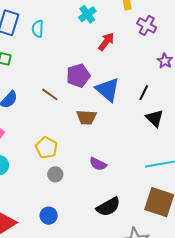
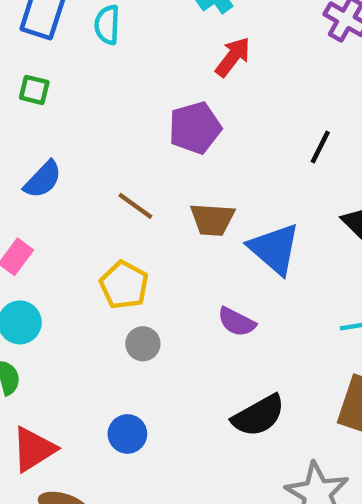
red arrow: (106, 42) -> (233, 57), moved
blue triangle: (108, 90) -> (274, 249), moved
black line: (144, 93) -> (320, 147), moved
brown line: (50, 94) -> (135, 206), moved

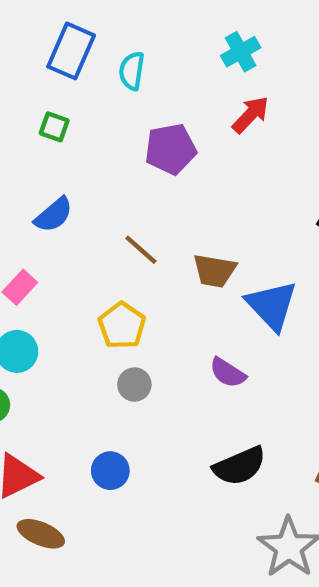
purple pentagon: (195, 128) -> (171, 149), moved

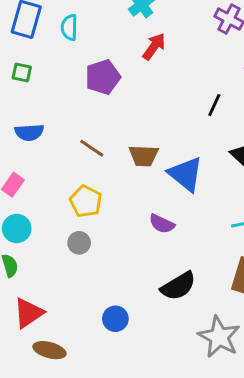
blue semicircle: (54, 215) -> (29, 132), turned 44
gray circle: (134, 385) -> (79, 243), moved
blue circle: (110, 471) -> (115, 319), moved

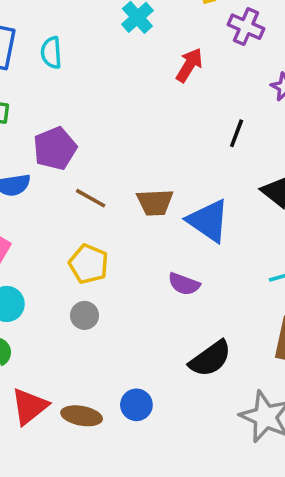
red arrow: (154, 46) -> (189, 65), moved
purple pentagon: (103, 77) -> (55, 148), moved
brown ellipse: (49, 350) -> (82, 416), moved

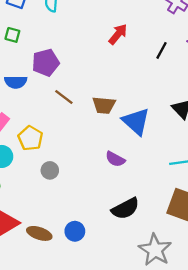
red arrow: (189, 65) -> (118, 34), moved
black line: (237, 133) -> (161, 50), moved
yellow pentagon: (89, 264) -> (30, 138), moved

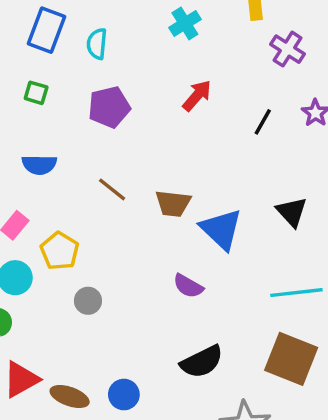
purple pentagon: (46, 63) -> (109, 107), moved

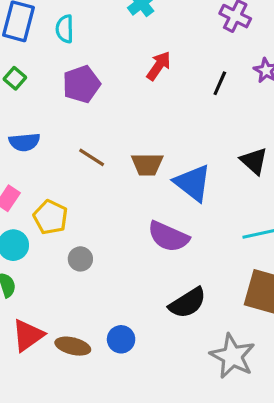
green square: (36, 93) -> (15, 78), turned 30
purple semicircle: (188, 286) -> (168, 237), size x1.5

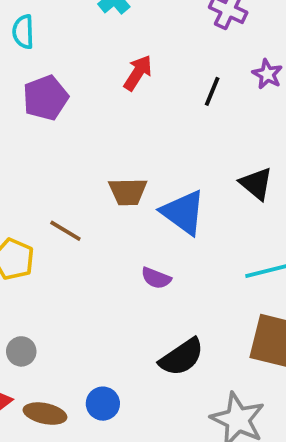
brown line: (92, 157) -> (65, 231), moved
purple semicircle: (168, 237) -> (156, 278), size x0.6
gray circle: (80, 259) -> (21, 351), moved

